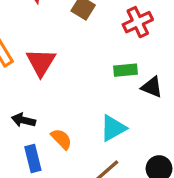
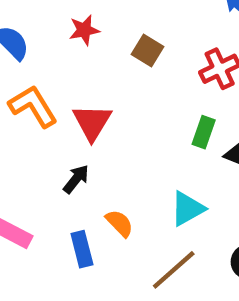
green rectangle: (125, 70) -> (204, 132), turned -65
black arrow: (23, 120) -> (76, 179), moved, turned 115

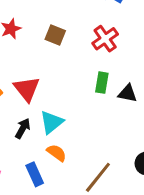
cyan triangle: (187, 209) -> (52, 122), moved

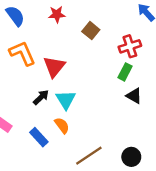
green rectangle: (102, 83) -> (125, 72), moved
cyan triangle: (52, 122) -> (66, 100), turned -40
blue rectangle: (35, 174) -> (39, 137), turned -36

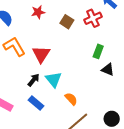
red cross: (130, 46) -> (93, 18), moved
orange semicircle: (62, 125) -> (71, 99), moved
blue rectangle: (39, 137) -> (36, 103), moved

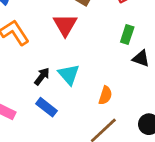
red triangle: (41, 54) -> (65, 25), moved
orange semicircle: (71, 99) -> (105, 95), moved, turned 64

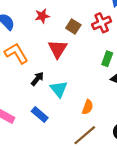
black arrow: (42, 76) -> (37, 79), moved

